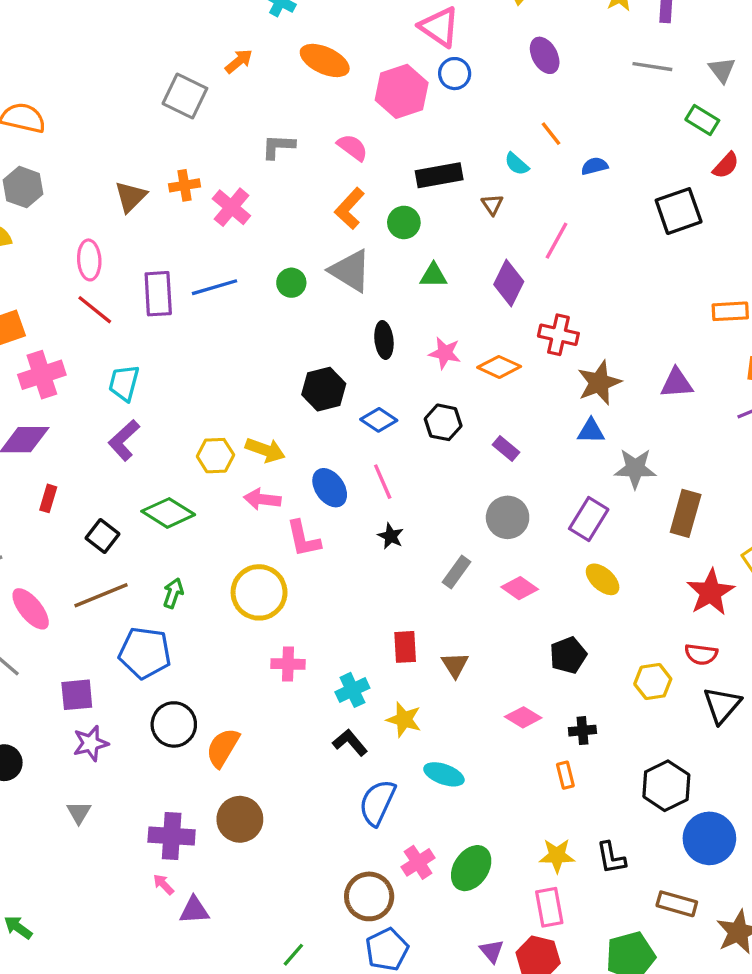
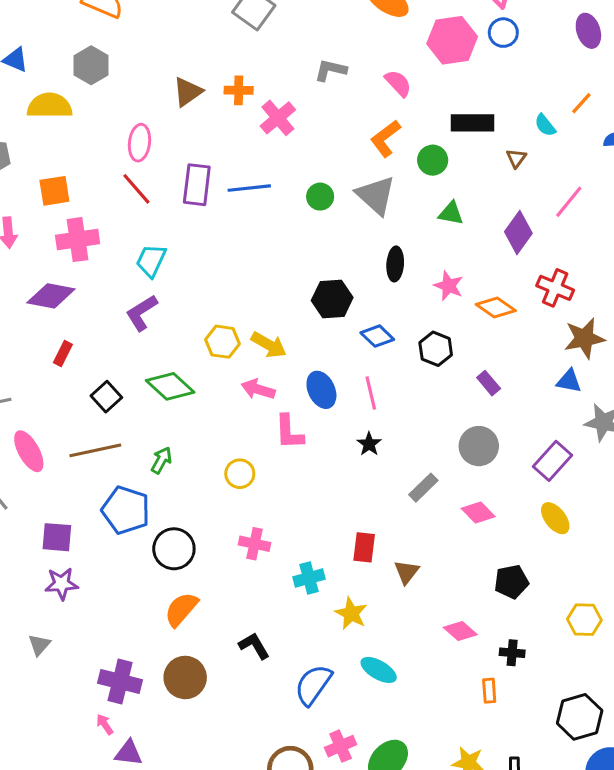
orange line: (551, 134) -> (581, 103), turned 70
yellow circle: (259, 592) -> (240, 474), size x0.6
black circle: (174, 724) -> (174, 549), moved
black L-shape: (350, 743) -> (254, 646), moved

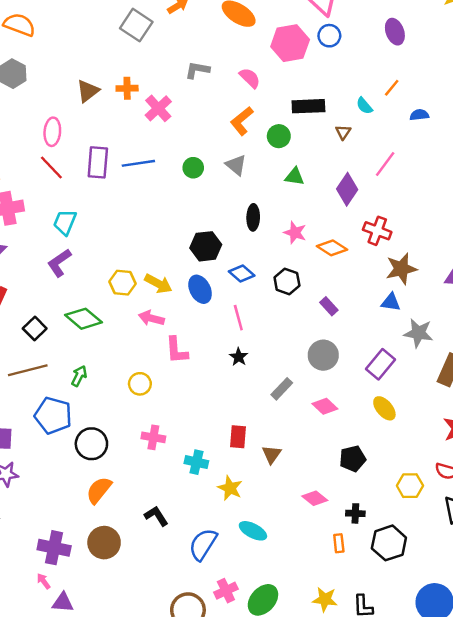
gray triangle: (376, 195) -> (236, 165), size x0.7
blue ellipse: (321, 390) -> (200, 289), moved
cyan cross: (309, 578) -> (196, 462), turned 30
black hexagon: (580, 717) -> (389, 543), moved

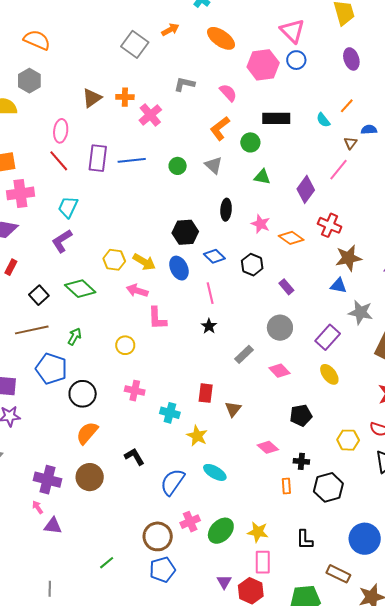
brown triangle: (343, 132) -> (350, 143), moved
yellow star: (325, 599) -> (258, 532), moved

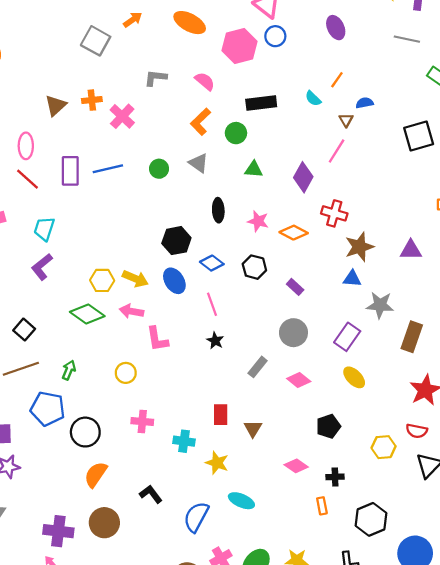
green diamond: (80, 289) -> (87, 314), moved
black hexagon: (328, 487) -> (371, 519), moved

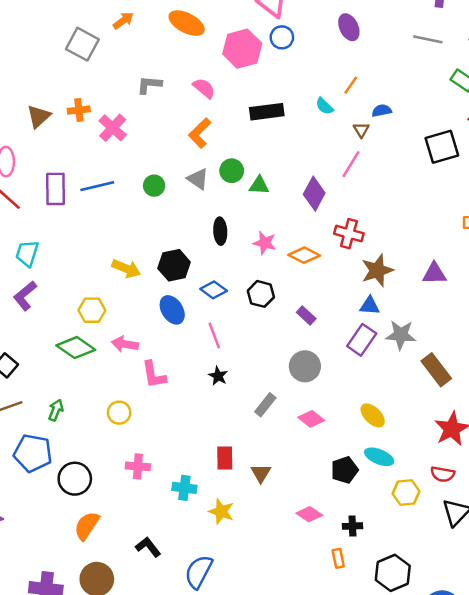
green circle: (236, 133) -> (232, 171), moved
yellow arrow: (135, 279) -> (126, 269), moved
purple rectangle: (347, 337) -> (362, 340), moved
brown rectangle: (412, 337) -> (436, 370), turned -56
cyan ellipse: (241, 501) -> (379, 457), moved

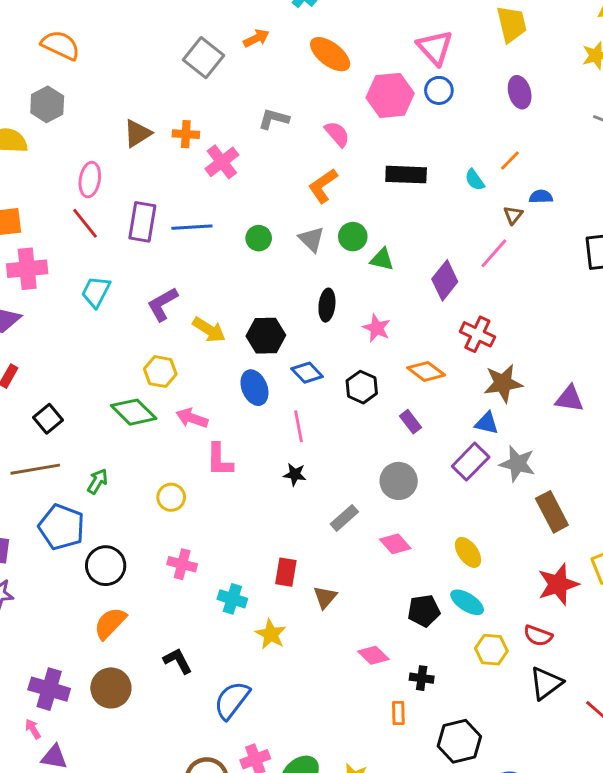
orange diamond: (304, 255) -> (426, 371), moved
purple L-shape: (25, 296) -> (162, 304), moved
black star: (218, 376) -> (295, 474), turned -30

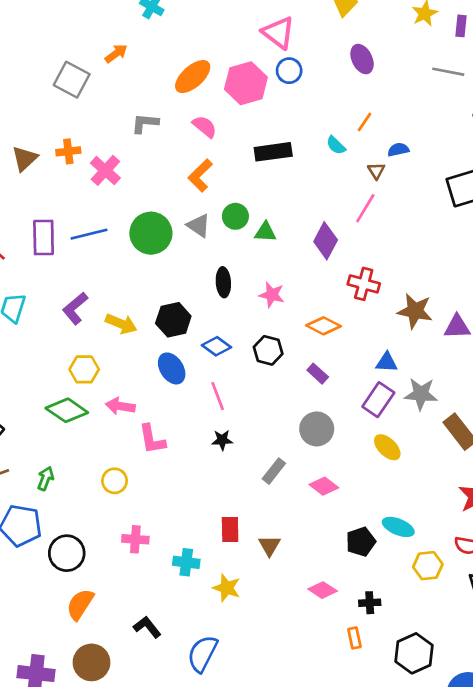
orange ellipse: (330, 54) -> (193, 77), moved, turned -69
green circle: (259, 238) -> (151, 233), size x1.8
brown star: (503, 383) -> (415, 311), moved, turned 30
yellow ellipse: (468, 552) -> (387, 447), moved

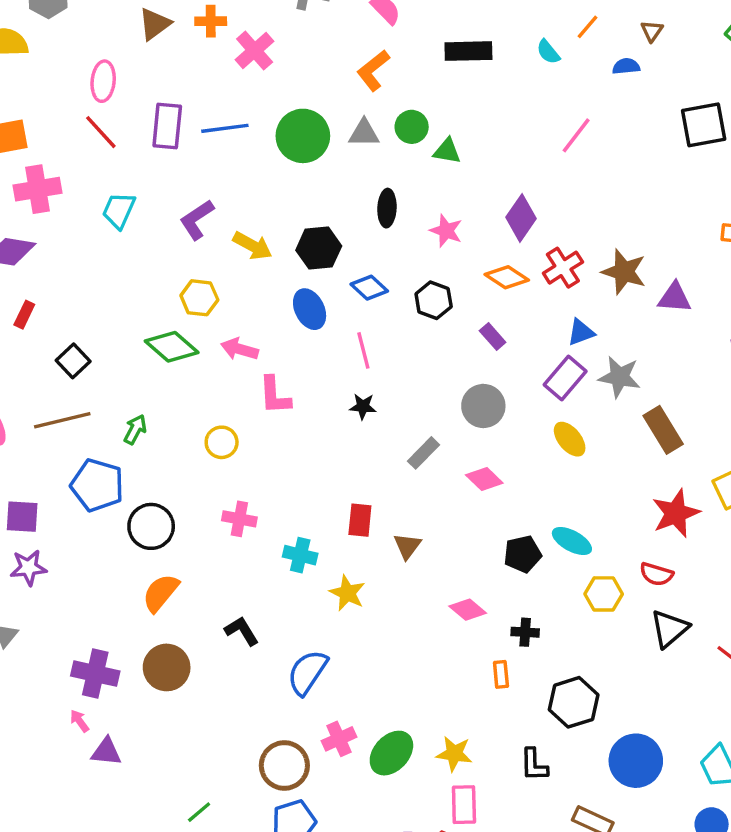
brown triangle: (376, 171) -> (652, 31), moved
gray triangle: (199, 226) -> (364, 133), turned -40
purple diamond: (326, 241) -> (521, 218), moved
red cross: (364, 284) -> (563, 268), moved, turned 36
blue triangle: (387, 362) -> (581, 332), turned -30

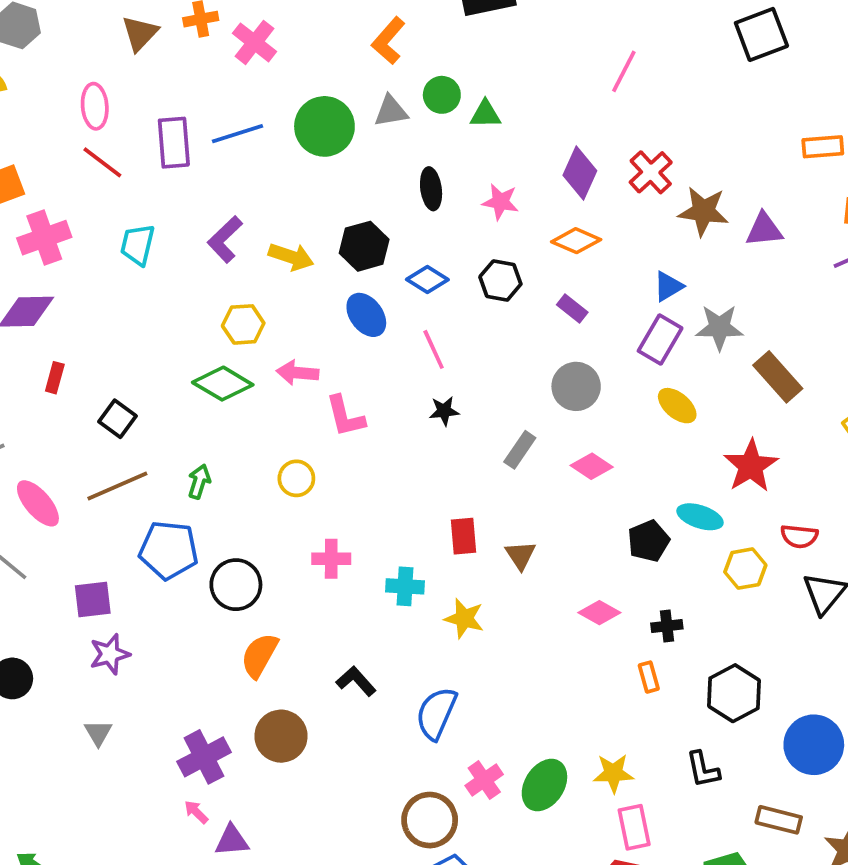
red cross: (563, 268) -> (651, 172), moved
red star: (676, 513) -> (751, 466), moved
purple cross: (95, 674) -> (204, 757), turned -30

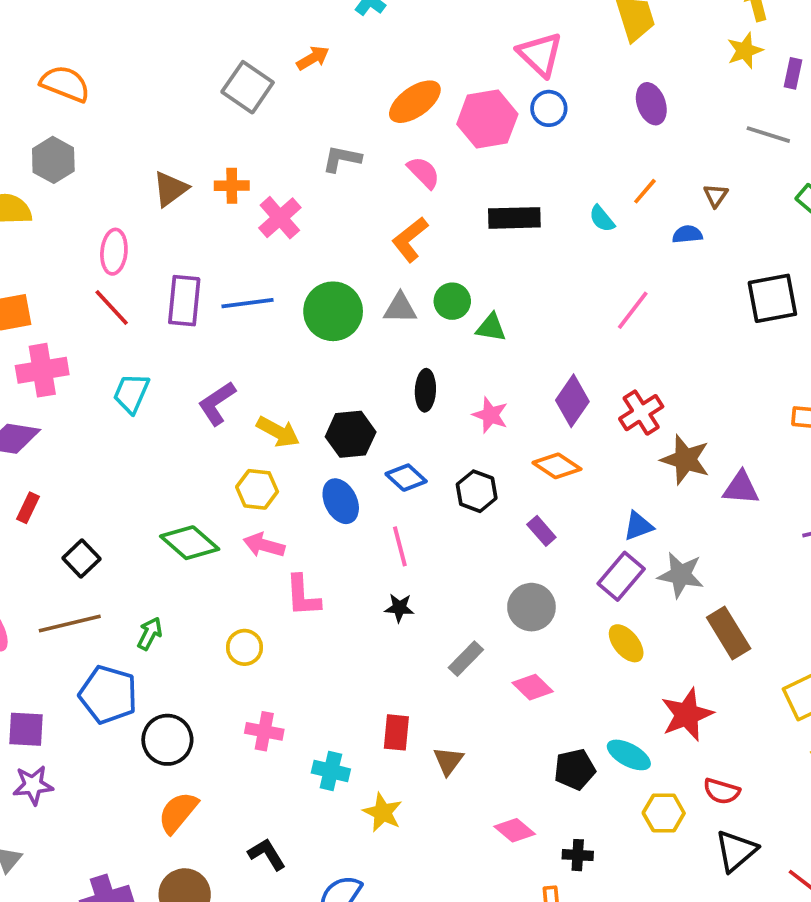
yellow hexagon: (243, 324) -> (257, 489), moved

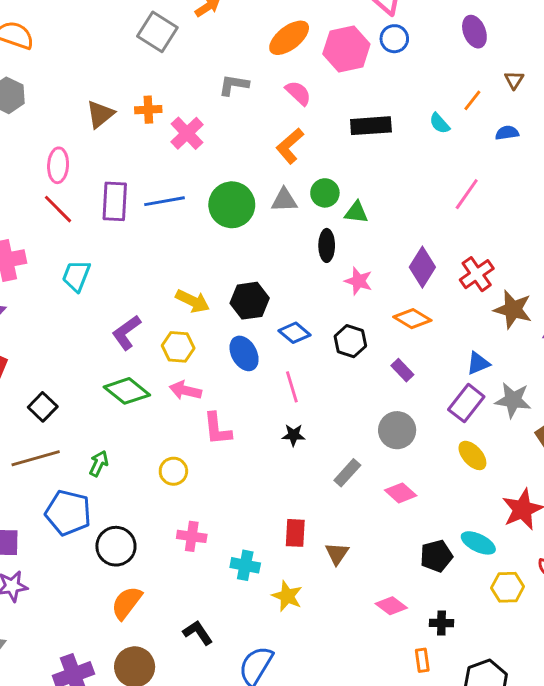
brown triangle: (716, 195) -> (514, 80), moved
black ellipse: (425, 390) -> (327, 245), moved
purple L-shape: (217, 403) -> (126, 333), moved

